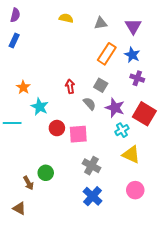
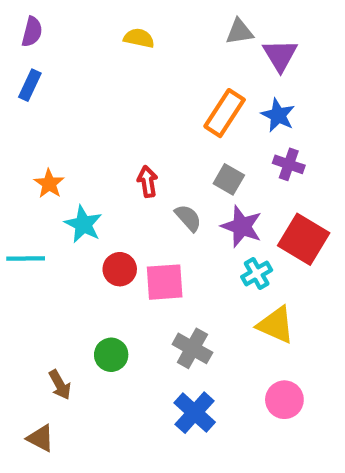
gray triangle: (101, 23) -> (240, 32), moved
gray square: (101, 85) -> (229, 179), moved
green circle: (46, 173) -> (111, 355), moved

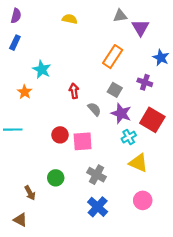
blue star: (278, 115) -> (161, 58), moved
cyan star: (83, 224) -> (42, 69), moved

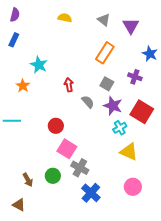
gray triangle: (120, 16) -> (104, 20), moved, turned 48
pink square: (83, 141) -> (67, 149), moved, turned 36
gray cross: (97, 175) -> (80, 168), moved
green circle: (56, 178) -> (53, 176), moved

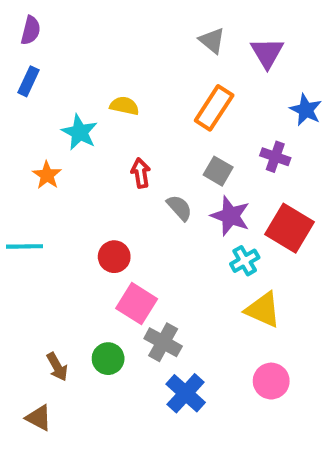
yellow semicircle: (65, 18) -> (124, 106), moved

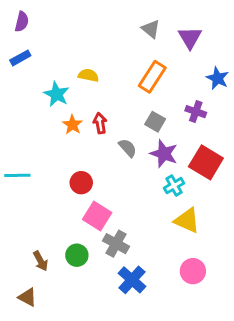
blue rectangle: (29, 81) -> (20, 58), turned 36
orange star: (47, 175) -> (73, 125), moved

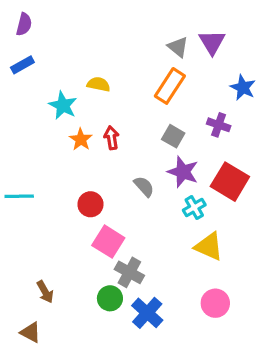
gray triangle: (151, 29) -> (178, 47), moved
gray semicircle: (128, 148) -> (144, 186), moved
green circle: (77, 255) -> (110, 298), moved

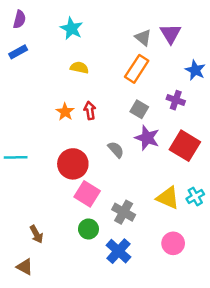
cyan star: (63, 105) -> (72, 28), moved
red circle: (90, 204) -> (73, 164), size x1.5
cyan cross: (194, 208) -> (195, 196), moved
gray cross: (129, 272) -> (124, 212), moved
green circle: (110, 298) -> (88, 229), moved

